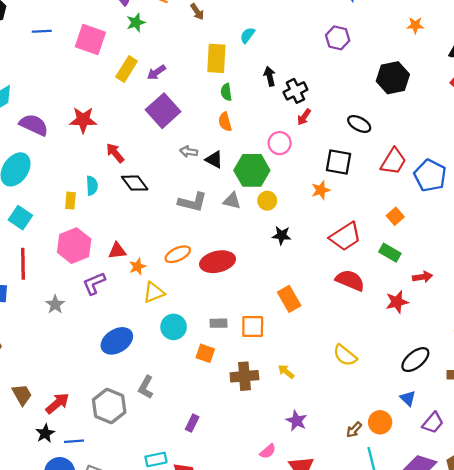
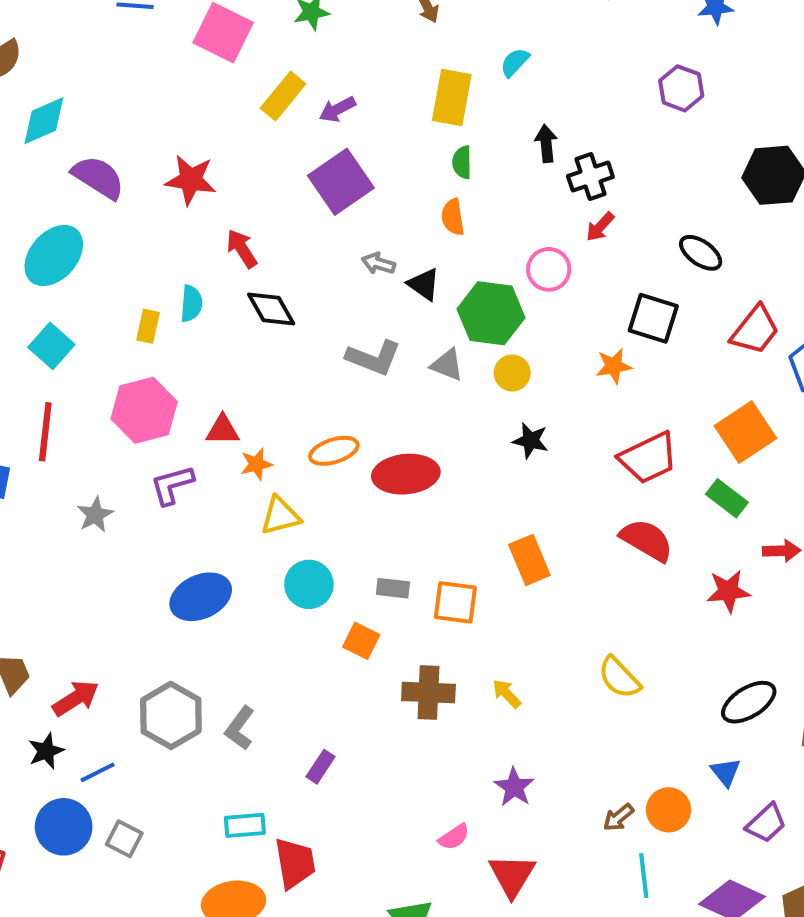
orange square: (395, 216) -> (745, 432), size x1.8
gray L-shape: (146, 387) -> (240, 728), moved
blue line: (74, 441) -> (98, 772), turned -30

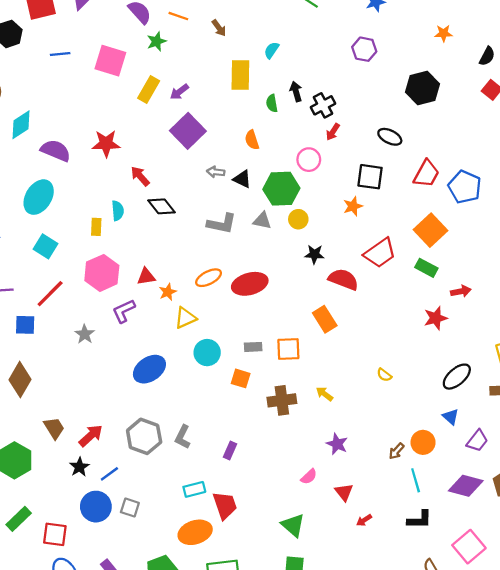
green semicircle: (462, 162) -> (272, 103), moved
red line: (45, 432) -> (50, 294), turned 48
red semicircle: (647, 540) -> (343, 279), moved
yellow semicircle: (619, 678) -> (384, 375), size x0.6
red triangle: (512, 875) -> (344, 492), size x0.7

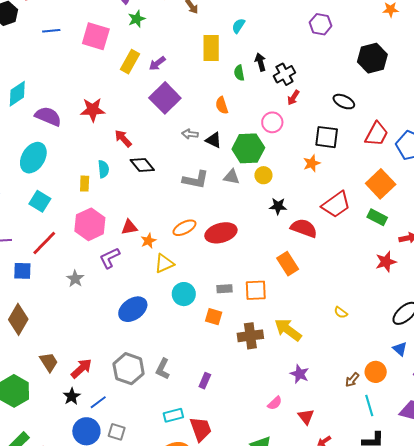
yellow arrow: (324, 394) -> (288, 330), size x1.8

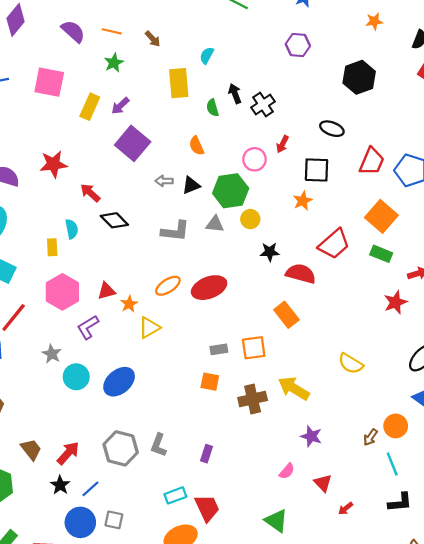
green star: (137, 19) -> (114, 63), moved
red arrow: (293, 98) -> (282, 144), moved
black triangle: (214, 140) -> (191, 185), turned -42
cyan circle: (184, 294) -> (76, 377), moved
yellow semicircle: (341, 312) -> (351, 364), size x1.6

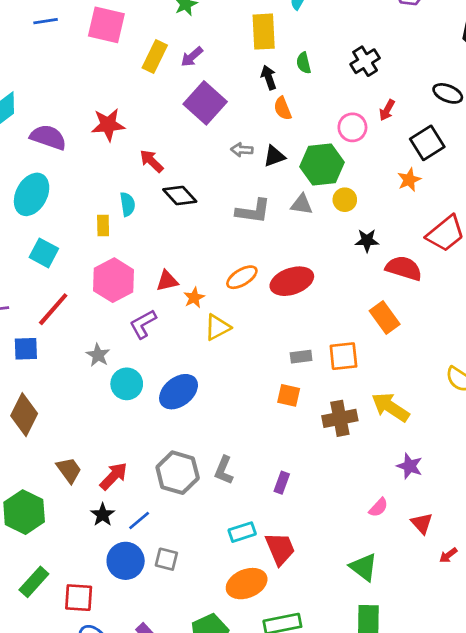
black arrow: (235, 94) -> (269, 77), moved
black square: (316, 170) -> (427, 143), turned -36

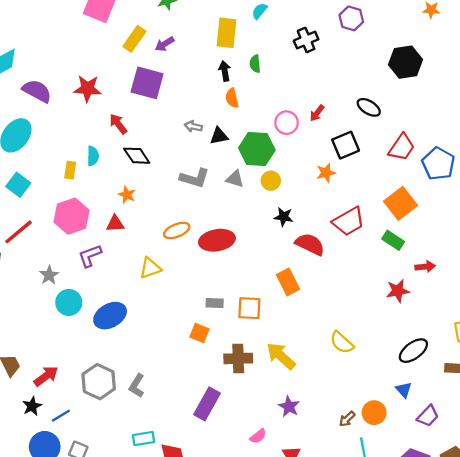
black cross: (365, 61) -> (306, 40), moved
purple square: (205, 103) -> (147, 83), moved, turned -36
orange star: (194, 298) -> (127, 195), moved, turned -30
purple rectangle: (282, 483) -> (207, 404), moved, size x1.8

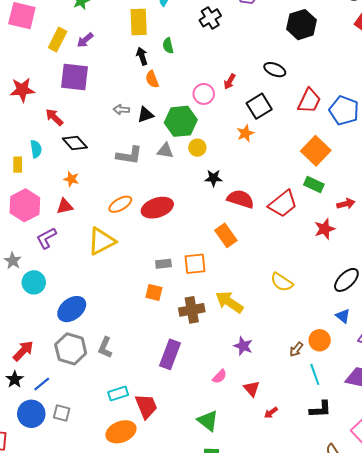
red trapezoid: (349, 221) -> (283, 204), moved
yellow triangle: (150, 268) -> (102, 241), size x1.4
blue ellipse: (110, 316) -> (72, 309), moved

